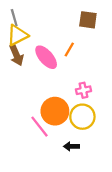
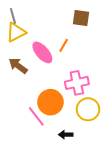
brown arrow: (16, 55) -> (18, 66), moved, turned 150
pink cross: (84, 90) -> (77, 83), size x1.6
yellow circle: (82, 117) -> (88, 109), moved

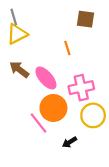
orange line: (64, 45) -> (67, 48), turned -48
pink ellipse: (42, 52) -> (46, 78), moved
black arrow: (66, 135) -> (69, 142), turned -32

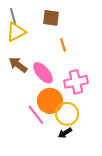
brown square: (86, 19) -> (51, 18), moved
yellow circle: (93, 115) -> (67, 114), moved

